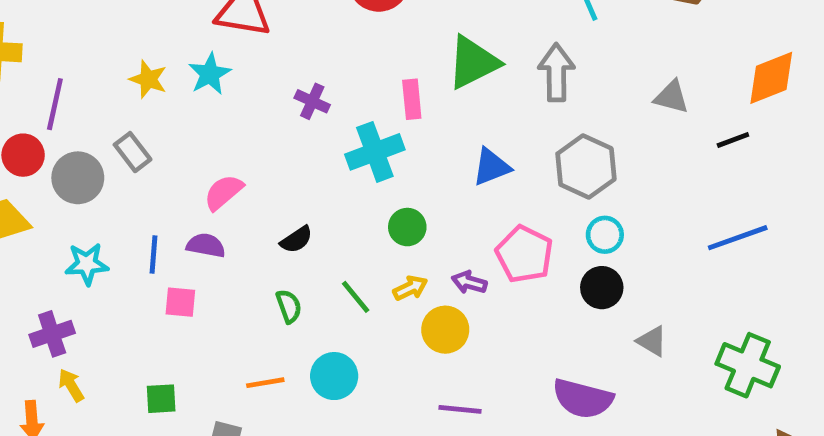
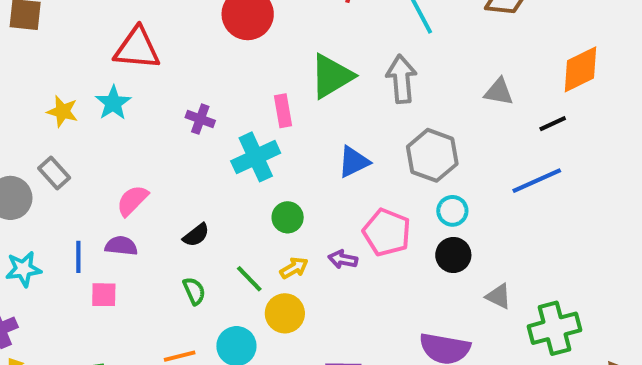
blue line: (738, 238) -> (537, 181), moved
yellow circle: (445, 330) -> (285, 313), moved
green cross: (748, 365) -> (554, 328), moved, turned -33

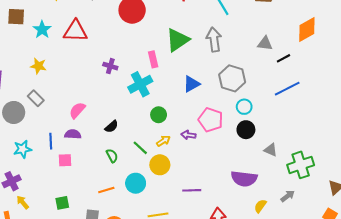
cyan star: (113, 103) -> (42, 30), moved
black line: (553, 124) -> (284, 58), moved

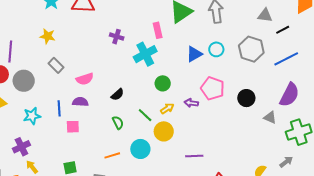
gray hexagon: (232, 78) -> (251, 49), moved
gray rectangle: (36, 98) -> (56, 65), moved
cyan circle: (244, 107) -> (216, 49), moved
pink semicircle: (77, 110) -> (85, 79), turned -150
purple semicircle: (244, 179) -> (289, 95), moved, turned -70

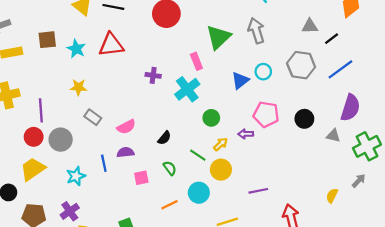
pink square: (73, 127) -> (141, 178), moved

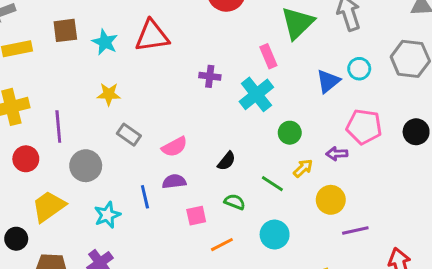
red circle: (34, 137) -> (26, 159), moved
green semicircle: (170, 168) -> (235, 202), turned -32
yellow circle: (221, 170) -> (331, 200), moved
orange line: (170, 205) -> (222, 245), moved

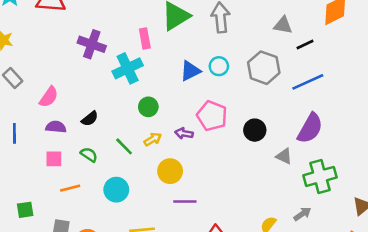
purple cross: (210, 76) -> (92, 44), size x1.5
pink semicircle: (175, 147) -> (49, 97), turned -40
purple semicircle: (174, 182) -> (56, 127), moved

